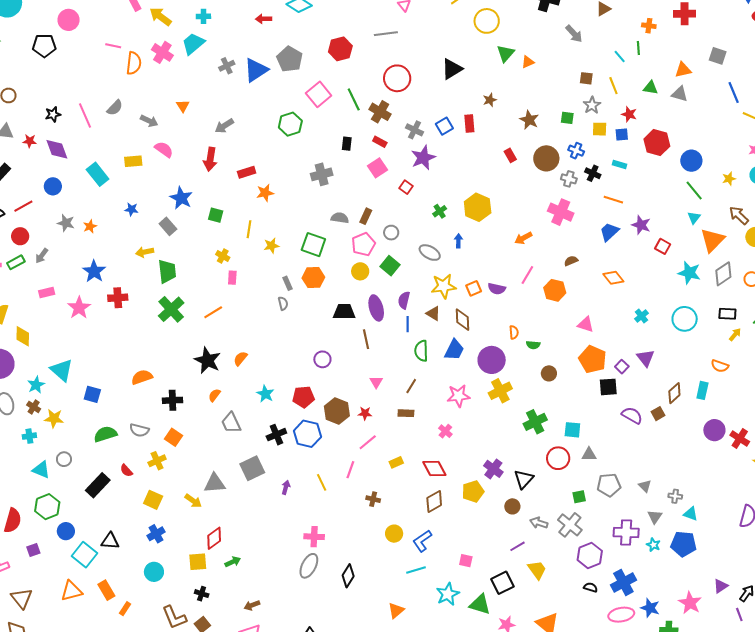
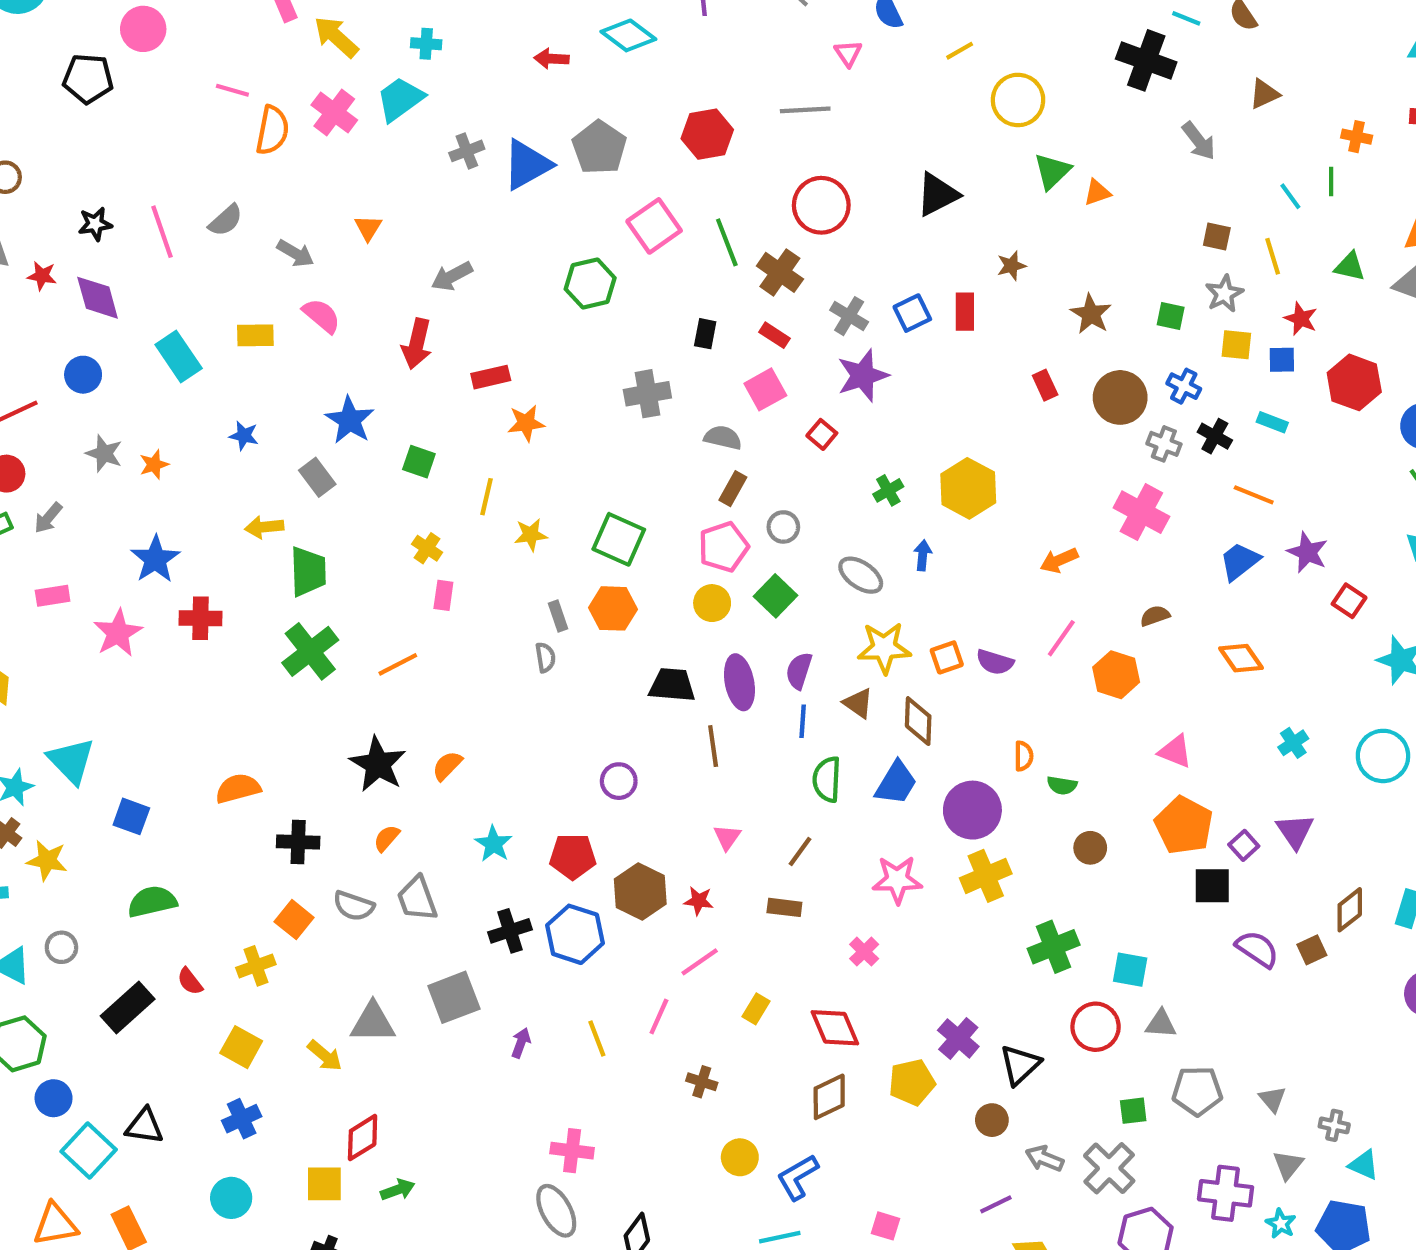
gray semicircle: (340, 218) -> (723, 438), moved
gray semicircle: (139, 430) -> (354, 906), moved
yellow rectangle: (396, 462) -> (756, 1009), turned -40
gray ellipse: (309, 566) -> (556, 1211), turned -60

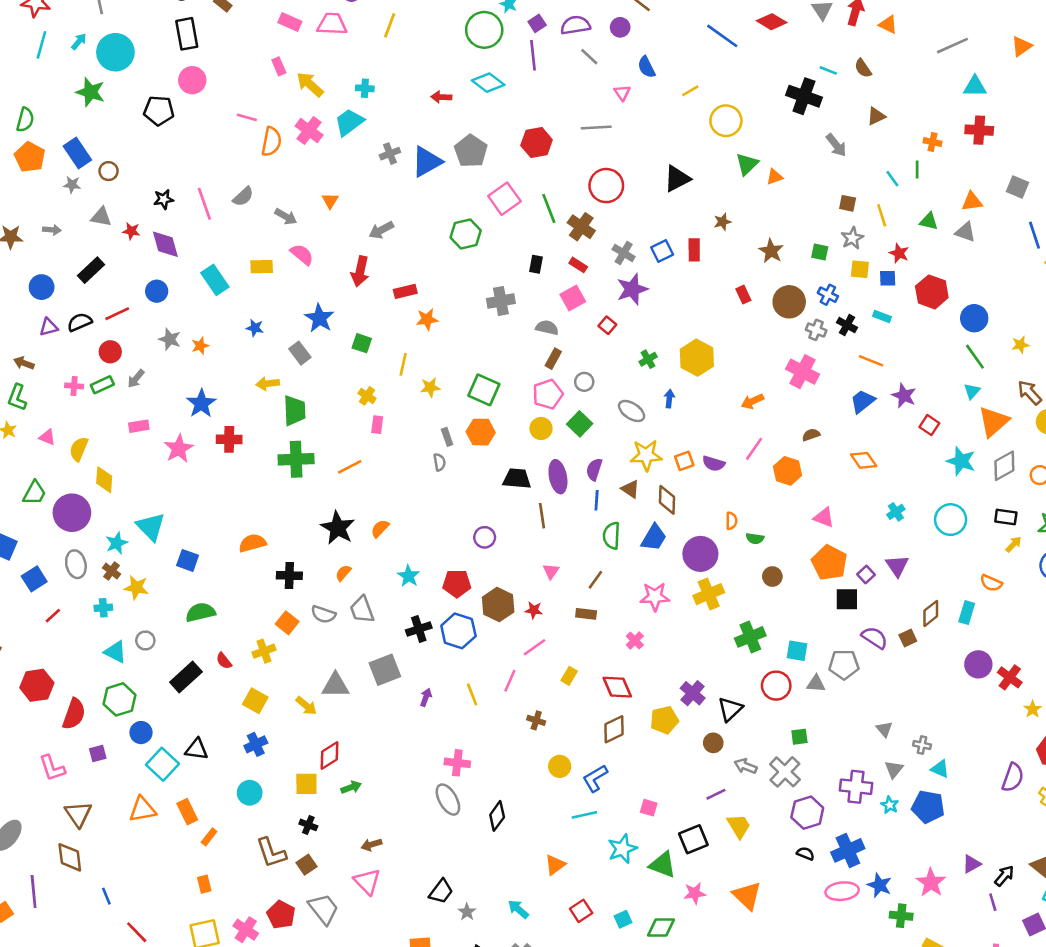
green cross: (310, 651) -> (296, 459), turned 36
gray pentagon: (1197, 1091) -> (844, 664), moved

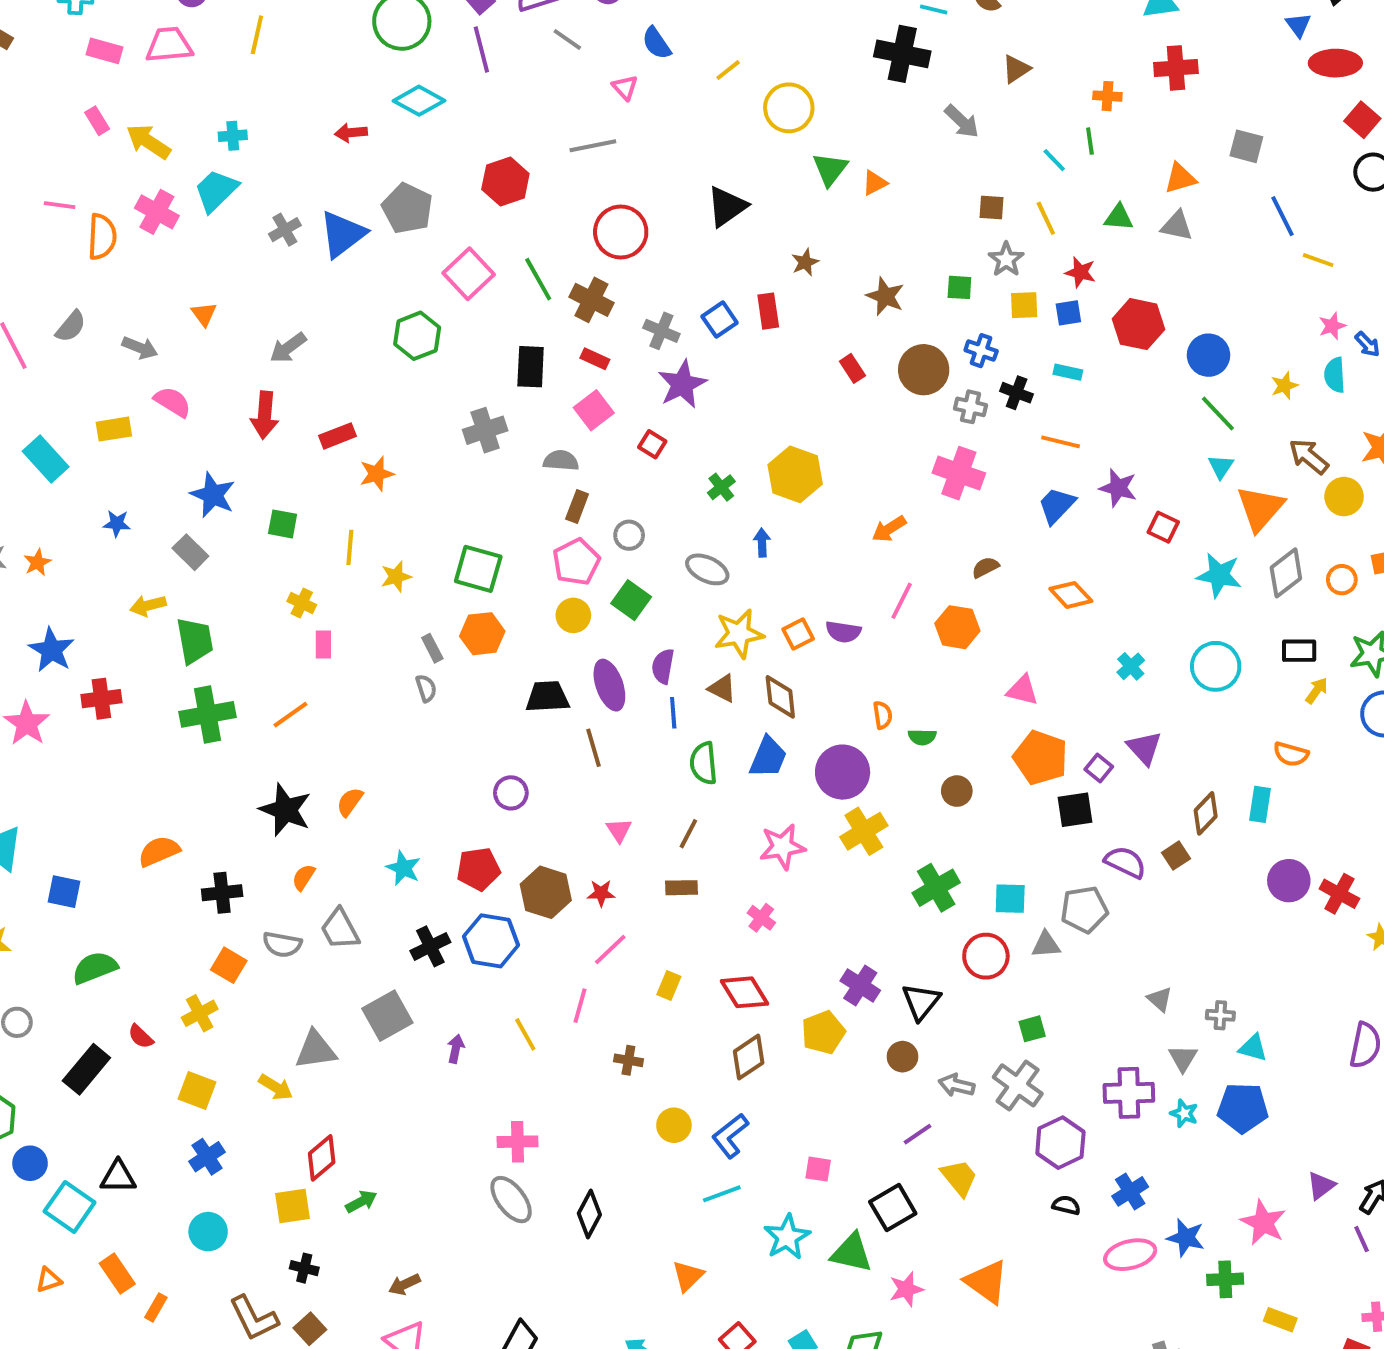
black rectangle: (536, 264) -> (531, 367), size x1.5
orange triangle: (142, 809) -> (49, 1280), size x0.6
blue cross: (848, 850) -> (1130, 1191), size x0.7

